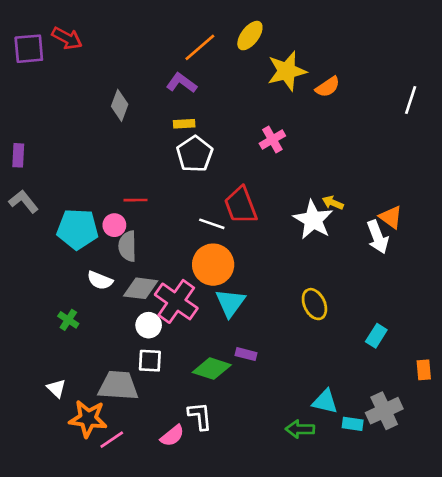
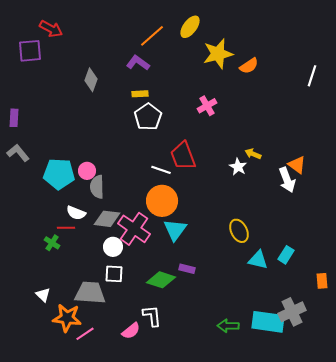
purple square: (29, 49) -> (30, 51), moved
red line: (135, 200) -> (66, 228), moved
white star: (313, 220) -> (238, 167), size x0.6
cyan triangle: (325, 401) -> (258, 260), moved
cyan rectangle: (353, 424) -> (268, 322), size x2.0

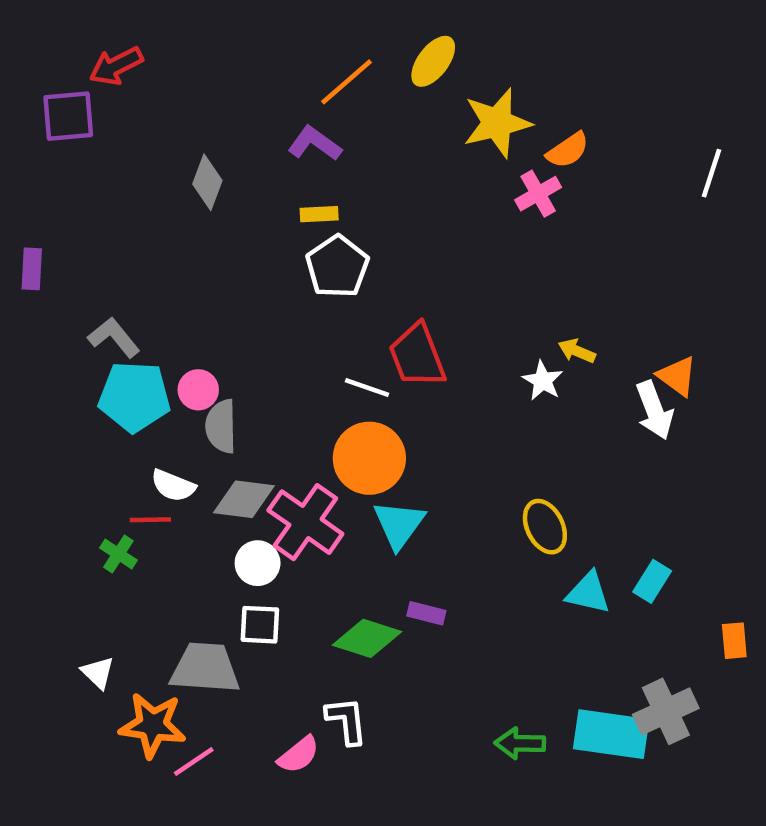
red arrow: (51, 29) -> (116, 66), turned 125
pink cross: (207, 106) -> (538, 194), moved
gray L-shape: (18, 153) -> (114, 337), moved

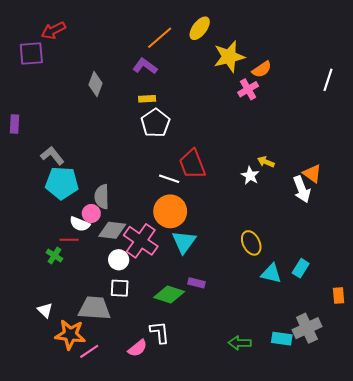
pink circle: (198, 390) -> (91, 213), moved
cyan rectangle: (611, 734) -> (282, 339), size x0.6

